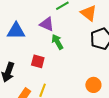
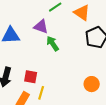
red square: (38, 61) -> (31, 77), moved

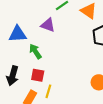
green arrow: (53, 44) -> (35, 51), moved

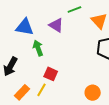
red square: (38, 75) -> (51, 74), moved

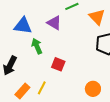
red square: (51, 74) -> (58, 64), moved

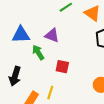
purple triangle: (54, 23) -> (52, 35), moved

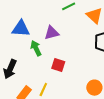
purple triangle: (52, 35) -> (52, 33), turned -42

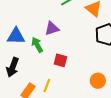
blue triangle: (21, 29) -> (16, 36), moved

